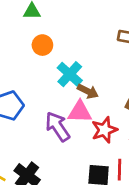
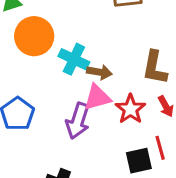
orange circle: (42, 45) -> (34, 36), size x1.6
purple arrow: (58, 127) -> (78, 121), turned -112

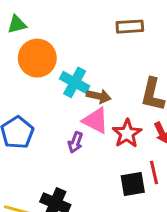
pink triangle: (97, 97) -> (95, 121), turned 40
purple arrow: (78, 121) -> (75, 142), size x0.6

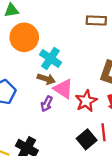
brown arrow: (99, 96) -> (46, 79), moved
black square: (133, 184) -> (87, 139), turned -36

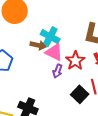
cyan cross: (51, 58) -> (50, 37), moved
purple arrow: (47, 104) -> (58, 71), moved

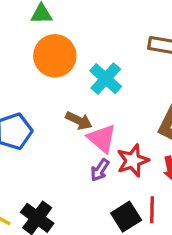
cyan cross: (50, 37) -> (106, 79), moved

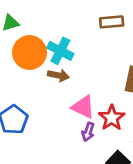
cyan cross: (106, 79) -> (60, 51), moved
brown arrow: (79, 121) -> (58, 75), moved

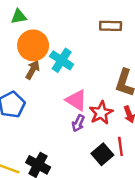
cyan cross: (60, 51) -> (62, 60), moved
brown arrow: (58, 75) -> (33, 70), moved, turned -78

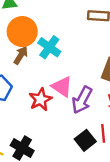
red star: (101, 113) -> (40, 99), moved
purple arrow: (78, 123) -> (82, 100), moved, size x1.6

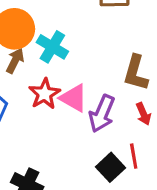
red star: (40, 99) -> (45, 94), moved

